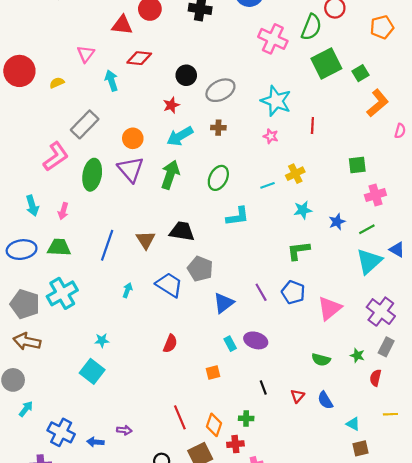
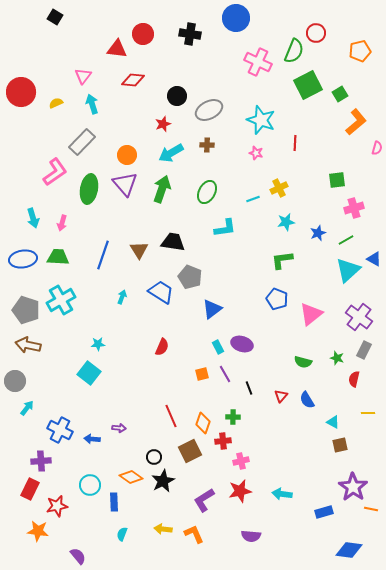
cyan arrow: (111, 81) -> (92, 104), moved
purple line: (261, 292) -> (225, 374), moved

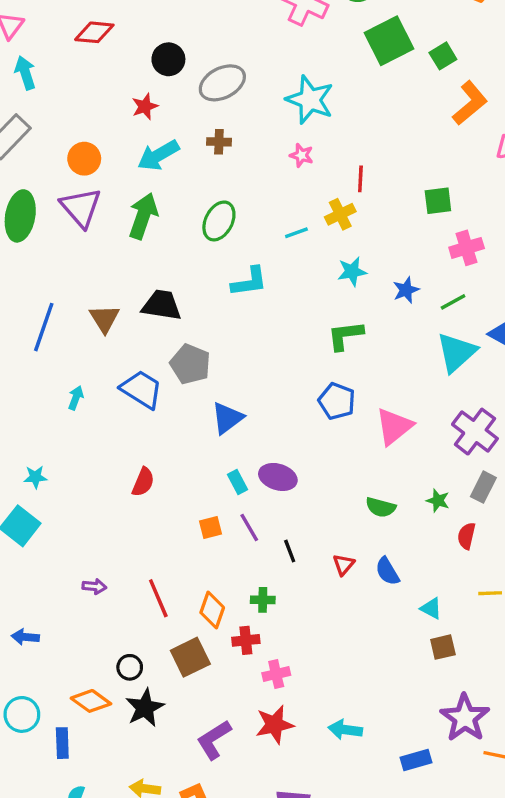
red line: (295, 143) -> (360, 179), moved
purple arrow: (119, 428) -> (94, 586), moved

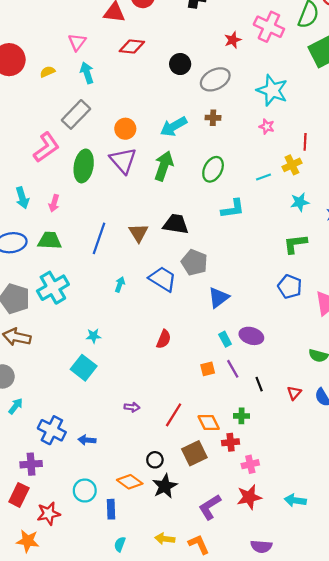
red star: (145, 106) -> (233, 40), moved
red line: (158, 598) -> (174, 415), turned 55
orange diamond: (212, 610) -> (209, 423), turned -45

